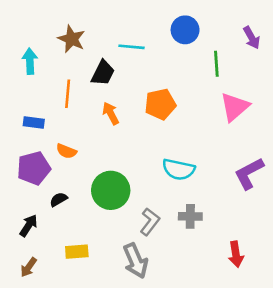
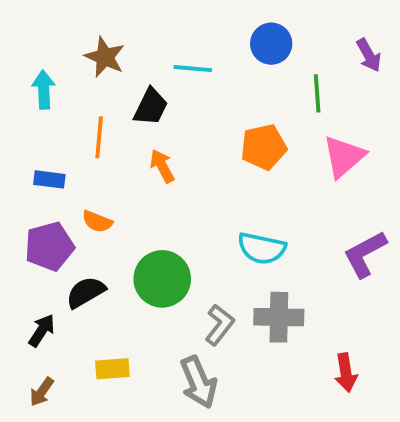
orange pentagon: (160, 104) -> (264, 147), moved
black semicircle: (59, 199) -> (86, 292), size x1.5
gray cross: (190, 216) -> (279, 317), size x1.4

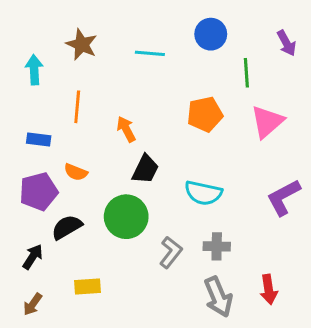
black trapezoid: (151, 107) -> (145, 169), moved
gray cross: (279, 317) -> (217, 246), size x0.7
gray arrow: (199, 382) -> (218, 297), moved

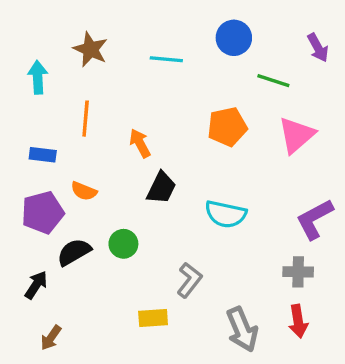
green line: (246, 73) -> (273, 81), turned -68
green circle: (126, 217) -> (123, 244), moved, size x0.6
gray cross: (217, 246) -> (298, 272), moved
yellow rectangle: (88, 286) -> (153, 318), moved
brown arrow: (33, 304) -> (51, 338), moved

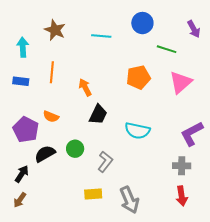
blue rectangle: (43, 155) -> (21, 81), moved
purple pentagon: (43, 212) -> (26, 130), turned -30
gray L-shape: (189, 280) -> (105, 162), moved
gray arrow: (242, 330) -> (129, 200), moved
brown arrow: (51, 338) -> (20, 200), moved

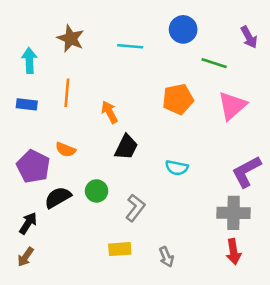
cyan semicircle: (137, 131) -> (177, 168), size x0.7
gray cross: (182, 166) -> (234, 213), size x1.4
gray arrow: (129, 200) -> (166, 257), size x0.6

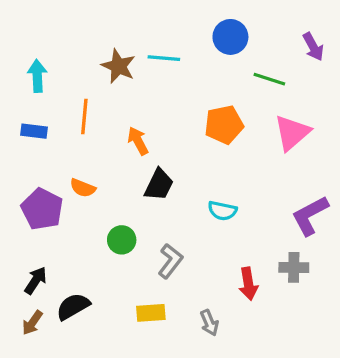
brown star: (71, 38) -> (118, 66), moved
black semicircle: (58, 197) -> (73, 306), moved
gray cross: (234, 213) -> (294, 267), size x0.7
red arrow: (234, 252) -> (248, 284), moved

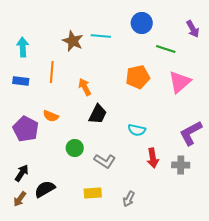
gray L-shape: (170, 261) -> (105, 161), turned 85
red arrow: (248, 284) -> (153, 158), moved
gray arrow: (209, 323) -> (129, 199), turned 49

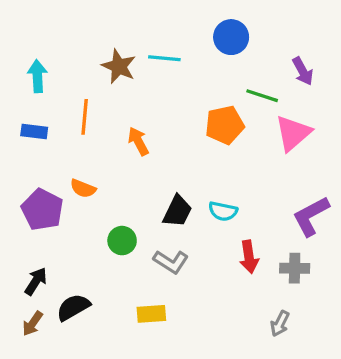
purple arrow: (193, 29) -> (303, 71), moved
green line: (166, 49) -> (262, 96), moved
black trapezoid: (98, 114) -> (177, 211), moved
gray arrow: (129, 199) -> (280, 324), moved

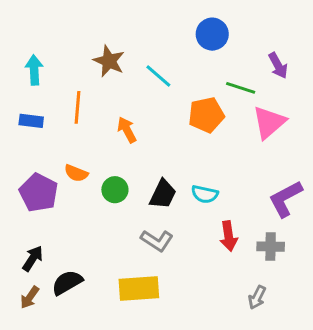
cyan line: (164, 58) -> (158, 76), moved, turned 36
green circle: (122, 241) -> (115, 190), moved
yellow rectangle: (151, 314) -> (139, 288), size x1.5

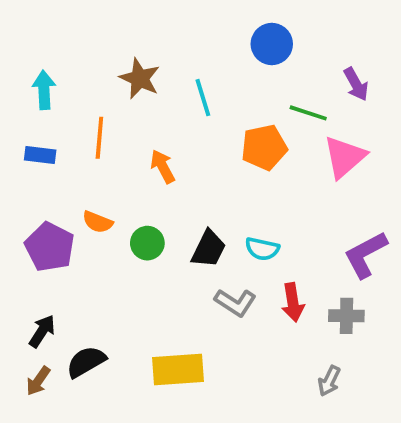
cyan line: (158, 76) -> (203, 98), turned 32
gray L-shape: (157, 241) -> (235, 302), moved

